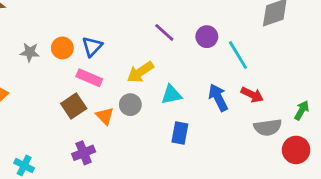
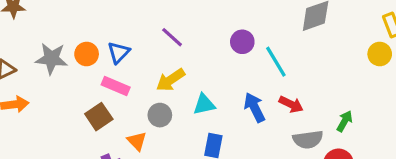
purple line: (164, 32) -> (172, 37), moved
gray star: (30, 52) -> (51, 59), size x1.5
orange triangle: (105, 116) -> (137, 141), moved

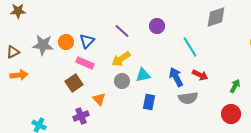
purple circle: (242, 42) -> (157, 26), moved
gray circle: (160, 115) -> (122, 81), moved
gray semicircle: (308, 139) -> (188, 98), moved

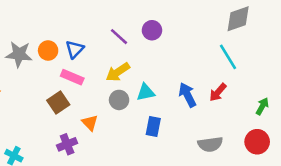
purple circle: (157, 26) -> (152, 30), moved
cyan line: (190, 47) -> (228, 57), moved
red arrow: (200, 75) -> (218, 92), turned 105
gray semicircle: (188, 98) -> (210, 144), moved

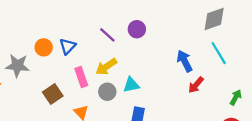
gray star: (19, 54) -> (18, 66), moved
cyan line: (228, 57) -> (219, 53), moved
pink rectangle: (72, 77) -> (81, 77), moved, turned 48
blue arrow: (187, 95) -> (185, 61), moved

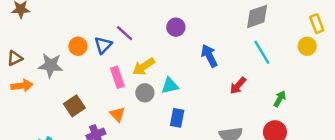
purple line: (107, 35) -> (125, 33), moved
blue arrow: (185, 61) -> (209, 56), moved
brown square: (53, 94) -> (74, 106), moved

